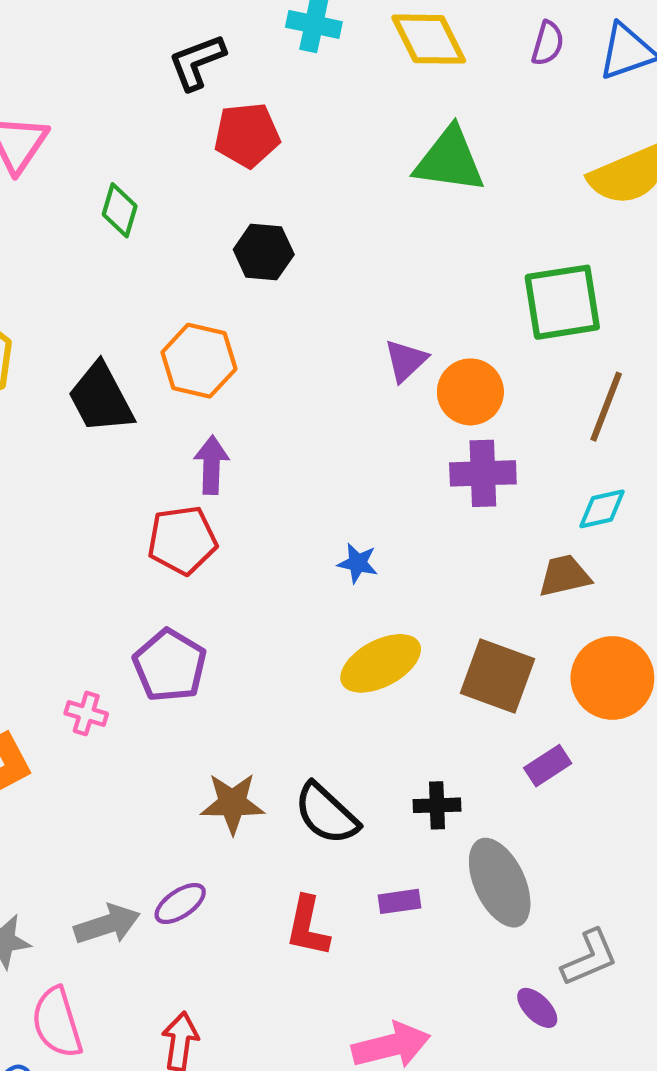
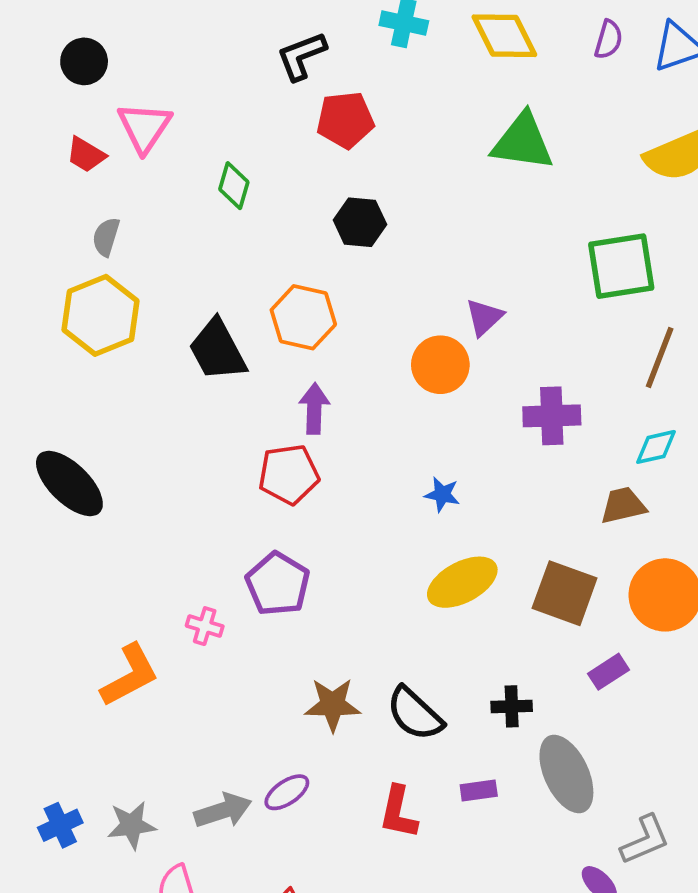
orange circle: (470, 392) -> (440, 365), moved

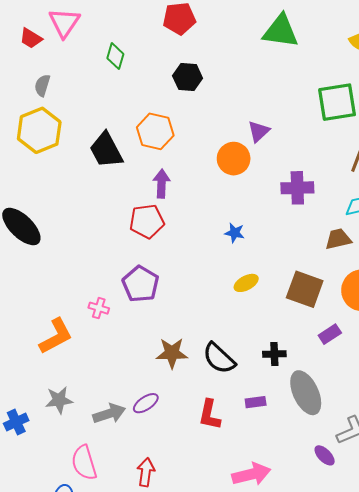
yellow ellipse: (462, 582) -> (246, 283), size x0.6
gray star: (132, 825) -> (59, 400), moved

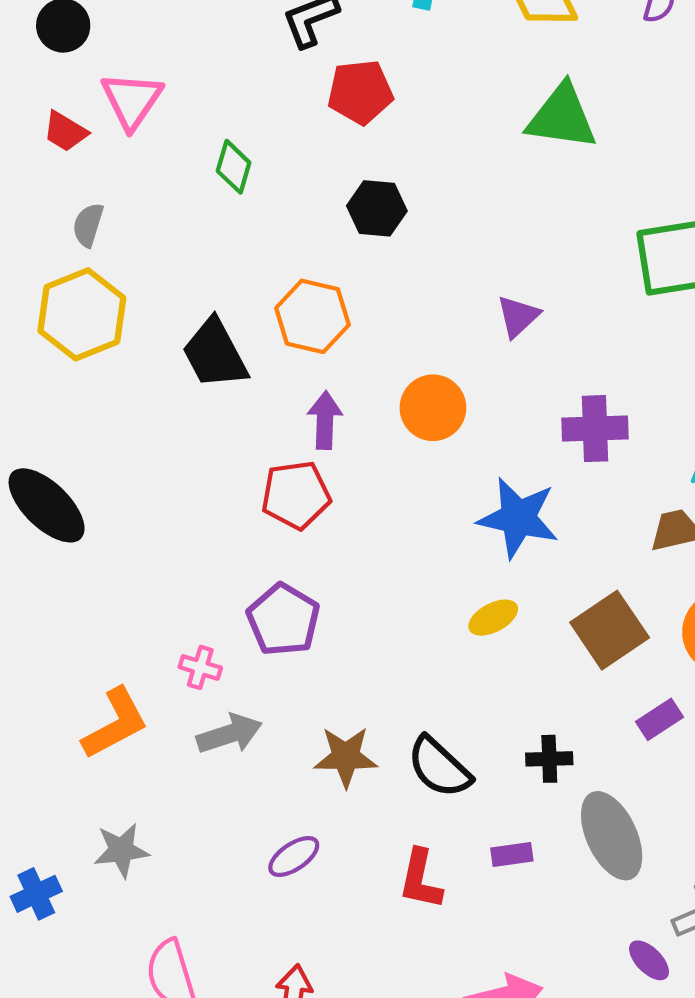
orange circle: (234, 159) -> (433, 408), moved
blue star: (235, 233) -> (518, 518), moved, size x2.0
brown square: (305, 289) -> (610, 630), turned 36
gray arrow: (109, 414) -> (229, 734), moved

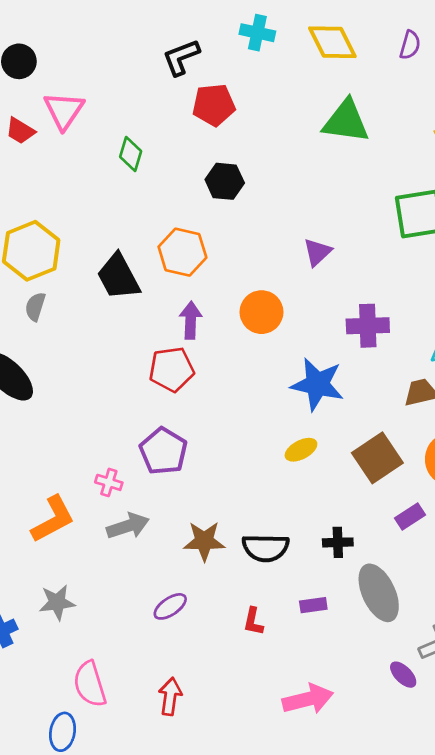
gray semicircle: (88, 225) -> (35, 307), moved
black semicircle: (439, 767) -> (266, 548), turned -42
red L-shape: (420, 879) -> (253, 621), size x0.7

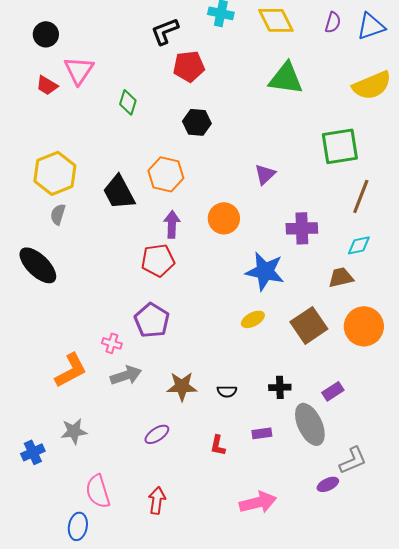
purple rectangle: (410, 517) -> (333, 391), moved
black semicircle: (266, 548) -> (227, 391), size x0.6
purple ellipse: (403, 675) -> (328, 484), turned -70

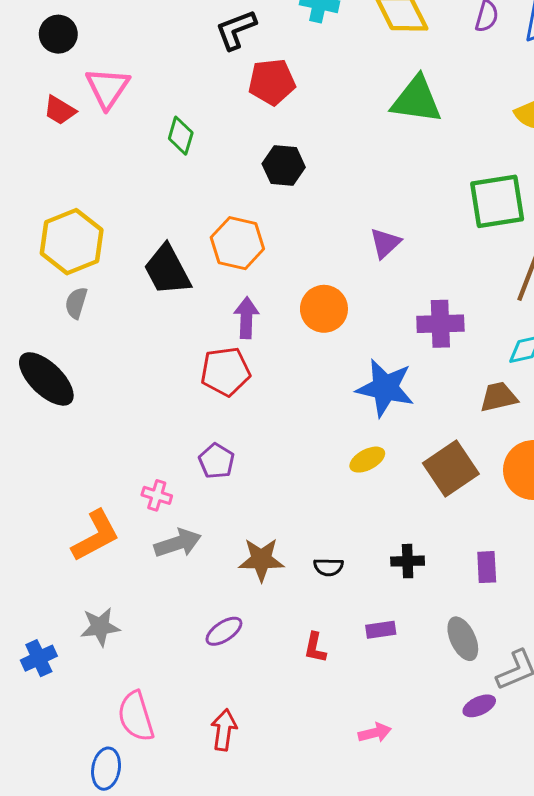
purple pentagon: (152, 320) -> (216, 461), size x0.7
purple rectangle: (333, 391) -> (487, 567), turned -60
gray ellipse: (310, 424) -> (463, 639), moved, size x0.7
pink arrow: (258, 502) -> (375, 733), size x0.6

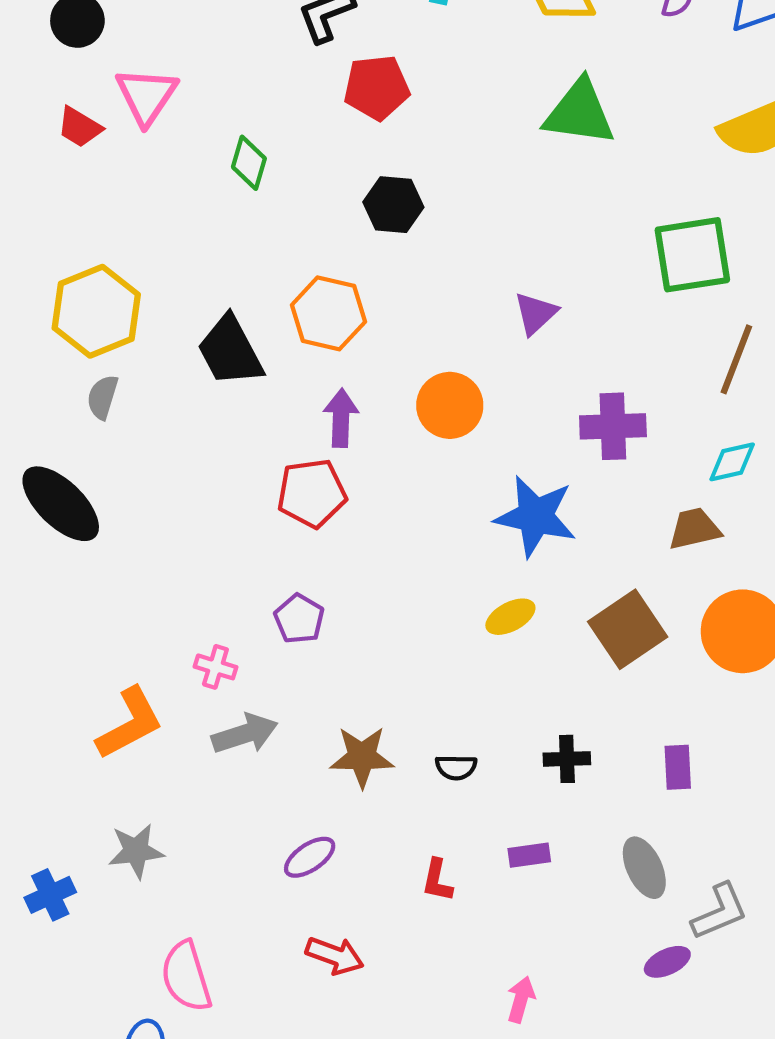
red arrow: (224, 730) -> (335, 956), moved, turned 102
pink arrow: (375, 733) -> (521, 999), turned -60

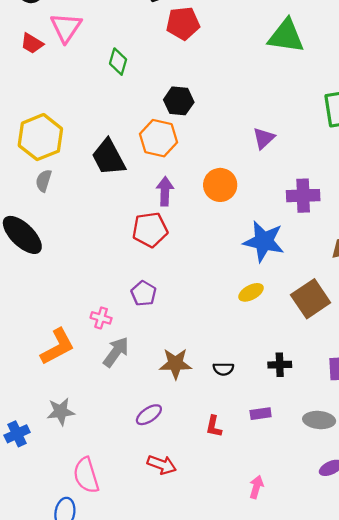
black hexagon: (393, 205) -> (179, 101), moved
gray arrow: (245, 734) -> (116, 352), turned -36
gray ellipse: (644, 868) -> (319, 420), turned -60

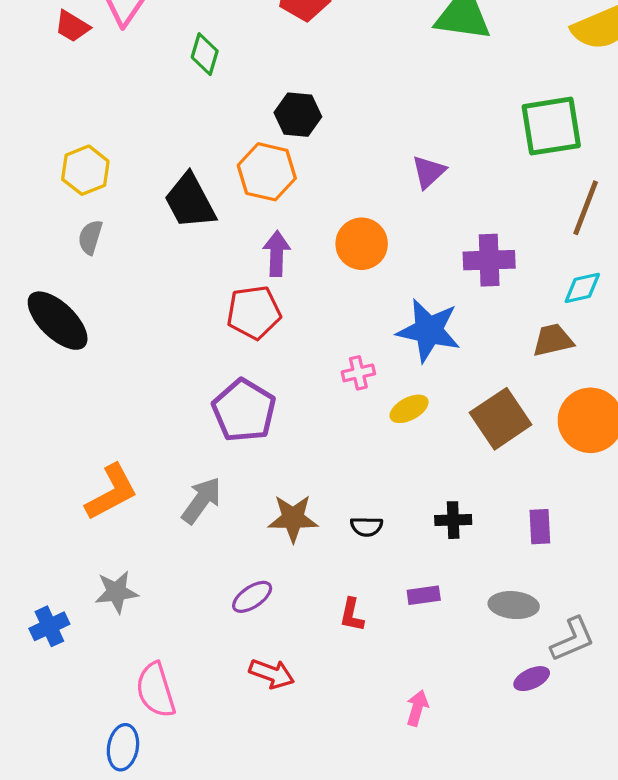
yellow hexagon: (40, 137) -> (85, 170), size x0.7
purple pentagon: (144, 293) -> (244, 410), size x1.6
pink cross: (101, 318) -> (358, 373), moved, turned -30

